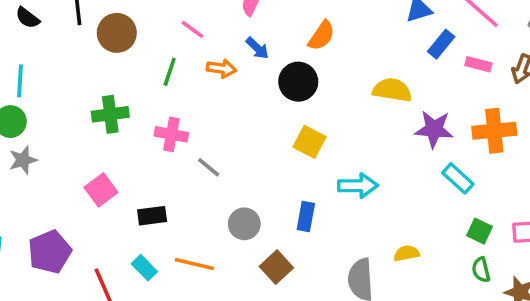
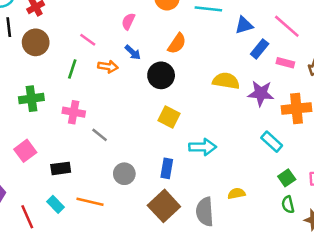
purple star: (434, 129) -> (261, 93), moved
green square: (479, 231) -> (287, 178), turned 30
brown square: (276, 267) -> (164, 206), moved, size x1.4

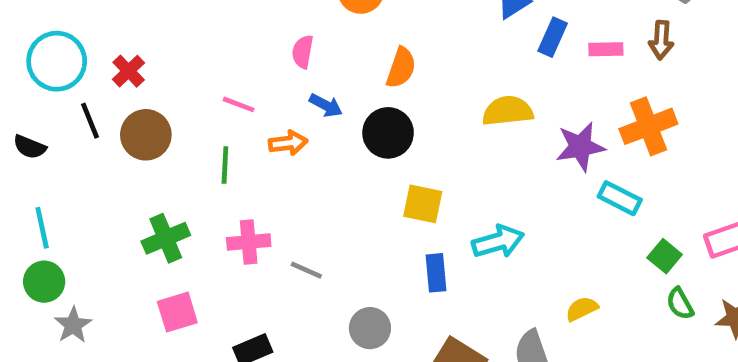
purple star: (261, 93) -> (580, 147), moved
pink square: (25, 151) -> (177, 312), moved, turned 35
blue rectangle: (167, 168) -> (436, 273), moved

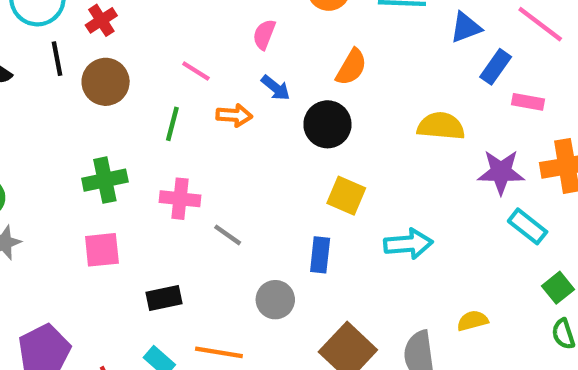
pink rectangle: (606, 49) -> (528, 102), moved
blue rectangle: (436, 273) -> (320, 255), moved

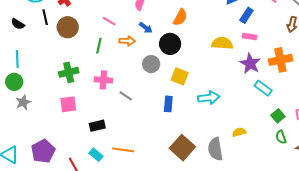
pink rectangle: (528, 102) -> (249, 36), moved
purple star: (501, 172) -> (250, 64), turned 30
gray circle: (275, 300) -> (151, 64), moved

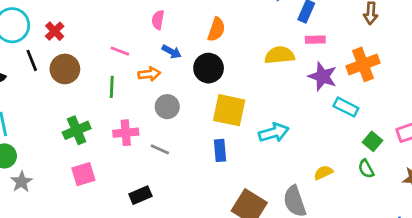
gray circle: (151, 64) -> (167, 107), moved
yellow square: (180, 76) -> (229, 110), size x1.4
black rectangle: (97, 126) -> (140, 195), moved
green semicircle: (281, 137) -> (366, 169), moved

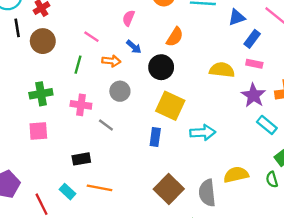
yellow semicircle: (323, 173) -> (236, 175), size x1.5

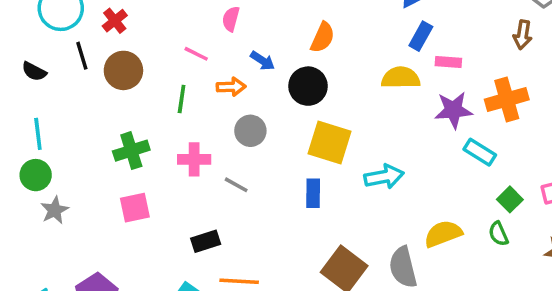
pink semicircle: (129, 18) -> (231, 19), moved
blue rectangle: (252, 39) -> (421, 36), moved
purple star: (253, 95) -> (453, 110), turned -30

